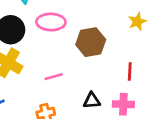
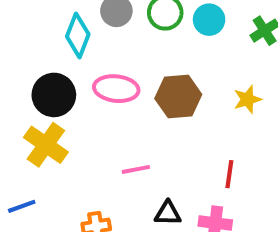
brown hexagon: (91, 42) -> (178, 96), moved
pink line: (54, 77) -> (136, 169), moved

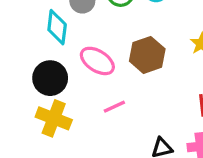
pink ellipse: (116, 89) -> (97, 61), turned 40
pink line: (136, 169) -> (114, 107), moved

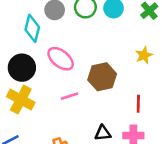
brown hexagon: (147, 55) -> (102, 77), moved

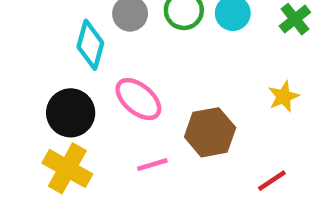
red line: (138, 104) -> (272, 181), turned 54

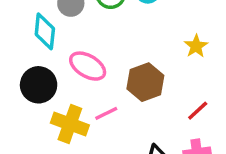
yellow cross: (67, 168) -> (70, 124), moved

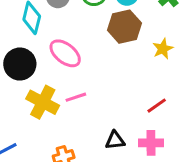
brown hexagon: (145, 82) -> (124, 27), moved

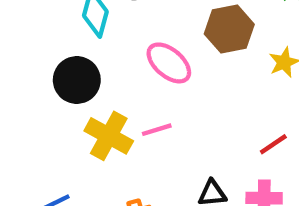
pink ellipse: (65, 53) -> (169, 63), moved

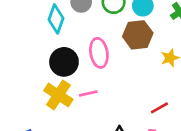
pink ellipse: (169, 63) -> (99, 53), turned 36
black circle: (77, 80) -> (64, 62), moved

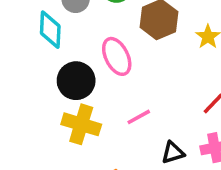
pink line: (88, 93) -> (139, 117), moved

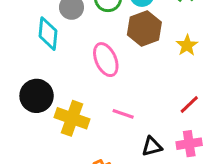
black circle: (76, 81) -> (37, 96), moved
pink line: (139, 117) -> (123, 114), turned 45

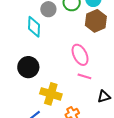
pink ellipse: (106, 60) -> (80, 55), moved
yellow cross: (72, 118) -> (51, 94), moved

